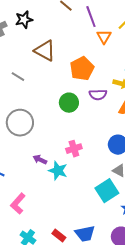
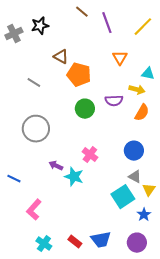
orange triangle: (104, 37) -> (120, 58), moved
brown triangle: (45, 51) -> (61, 57), size x0.7
orange pentagon: (82, 69) -> (79, 75), moved, turned -30
pink cross: (74, 149) -> (90, 155), turned -35

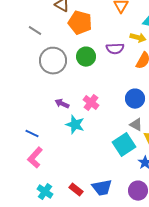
gray circle: (36, 129) -> (53, 61), moved
purple arrow: (56, 166) -> (62, 104), moved
blue line: (14, 179) -> (32, 134), moved

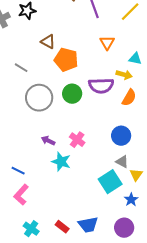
purple semicircle: (115, 49) -> (101, 86), size x1.4

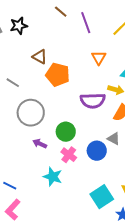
green circle: (72, 94) -> (66, 132), moved
blue circle: (121, 136) -> (97, 151), moved
purple arrow: (48, 141) -> (40, 144), moved
gray triangle: (122, 162) -> (114, 139), moved

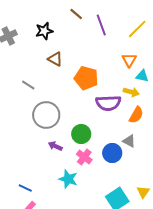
black star: (19, 26) -> (44, 31), moved
orange triangle: (99, 58) -> (129, 60), moved
orange pentagon: (58, 75) -> (86, 78), moved

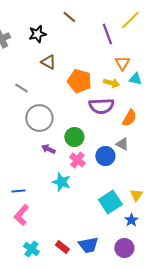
purple line: (101, 25) -> (107, 34), moved
yellow line: (137, 29) -> (130, 20), moved
yellow arrow: (131, 92) -> (111, 83), moved
blue line: (25, 188) -> (18, 191), turned -32

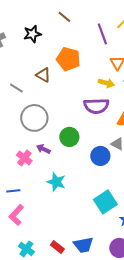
brown triangle: (48, 62) -> (43, 75), moved
orange pentagon: (79, 81) -> (68, 59), moved
pink cross: (77, 160) -> (24, 158), moved

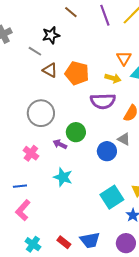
black star: (32, 34) -> (51, 35), moved
purple line: (102, 34) -> (105, 15), moved
orange pentagon: (68, 59) -> (77, 73), moved
gray line: (16, 88) -> (35, 51), moved
purple arrow: (43, 149) -> (60, 144), moved

